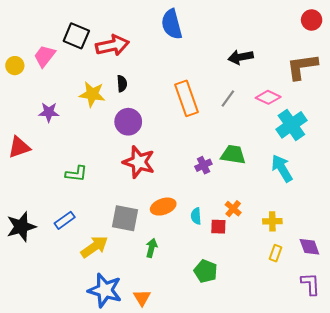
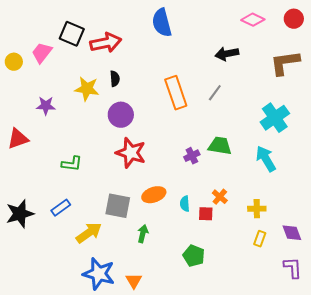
pink diamond: (268, 97) -> (253, 20), moved

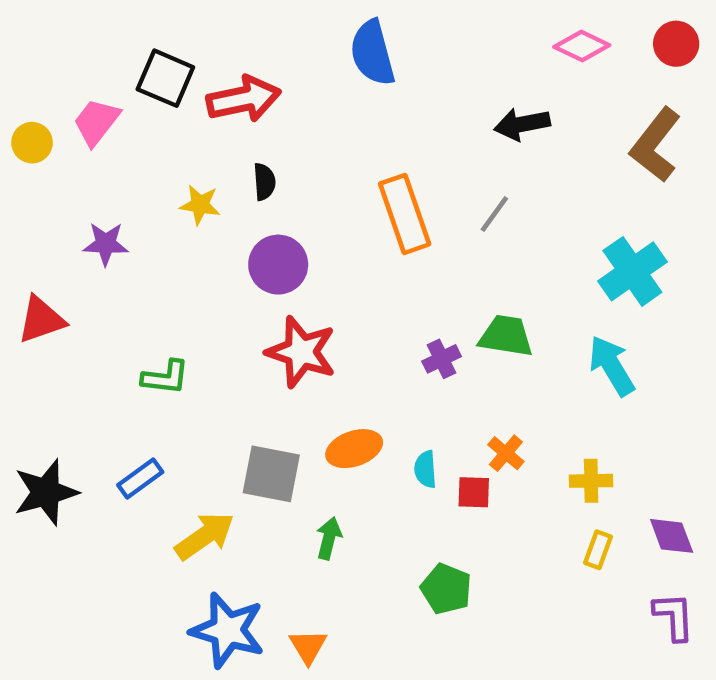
brown L-shape: (285, 63) -> (655, 145), turned -44
yellow star: (87, 89) -> (200, 205), size x0.7

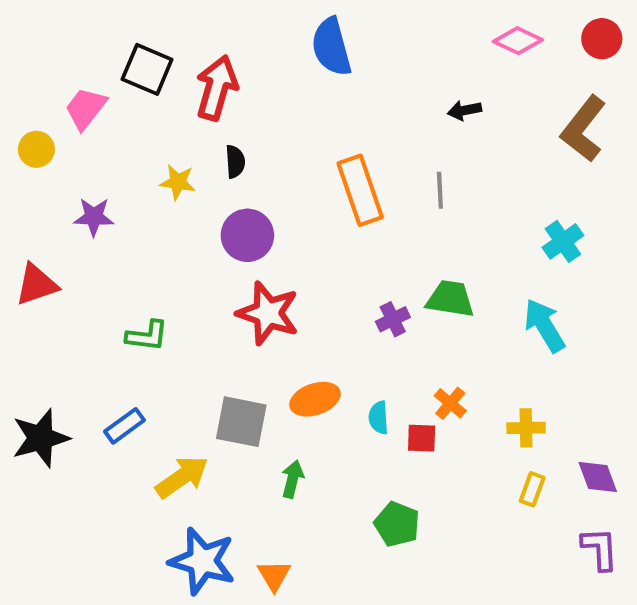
red arrow: (244, 99) -> (217, 88), turned -62
black arrow: (522, 124) -> (465, 110), size x0.7
yellow circle: (32, 143) -> (36, 149), moved
gray line: (494, 214) -> (440, 190), turned -39
cyan cross: (632, 271) -> (563, 241), size x0.7

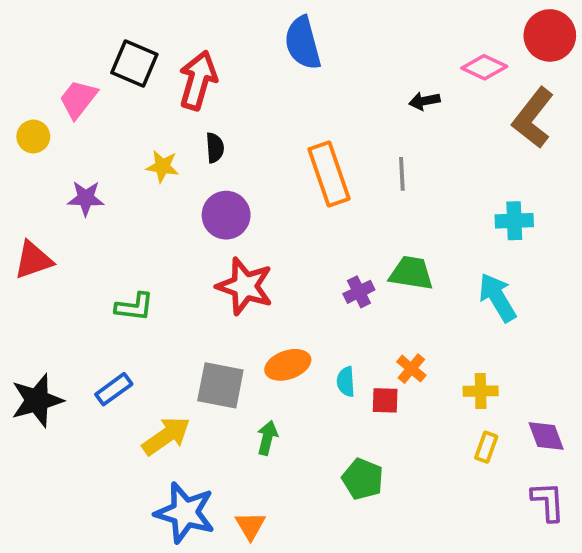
red circle: (602, 39) -> (550, 35), size x1.4
pink diamond: (518, 41) -> (484, 67), moved
cyan cross: (563, 241) -> (514, 221), turned 33

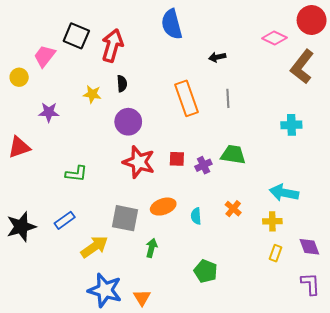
black arrow: (424, 101) -> (217, 57), moved
cyan arrow: (497, 297) -> (284, 193), moved, turned -48
red square: (385, 400) -> (177, 159), moved

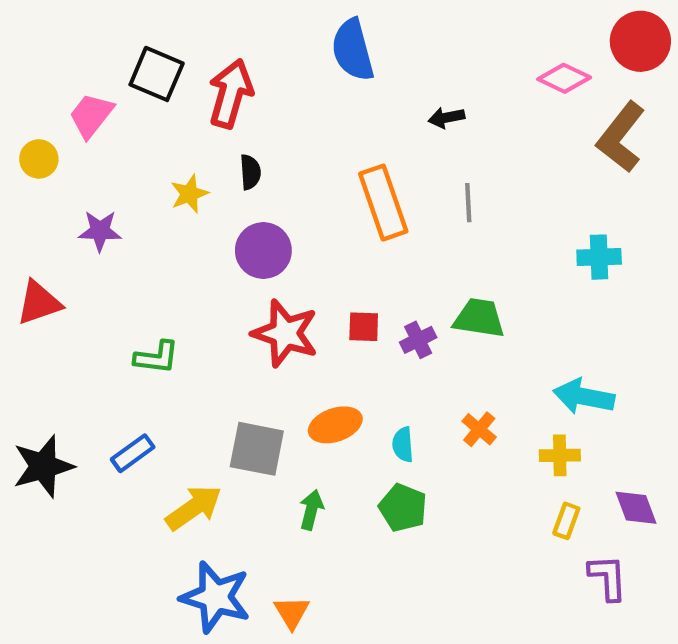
yellow star: (92, 94) -> (189, 194), turned -30
green pentagon: (206, 271) -> (403, 508), moved
purple L-shape: (310, 284) -> (608, 577), moved

